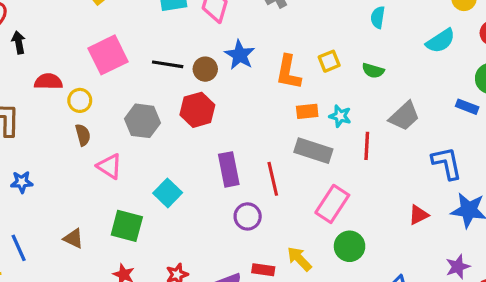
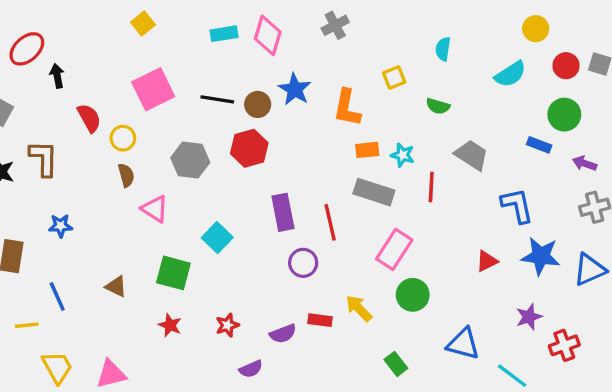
yellow square: (329, 61) -> (394, 78), moved
red semicircle: (48, 82) -> (89, 118), turned 60
gray trapezoid: (404, 116) -> (472, 155), turned -104

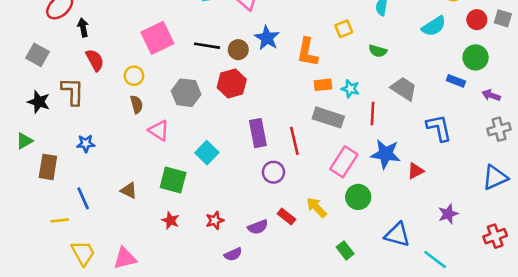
red semicircle: (89, 118) -> (95, 60), moved
blue star: (541, 256) -> (386, 154), moved
red rectangle: (320, 320) -> (286, 217), turned 30
red cross: (564, 345) -> (495, 236), moved

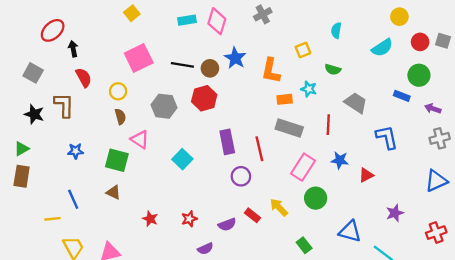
cyan star: (350, 89) -> (309, 89), moved
blue star: (386, 154) -> (340, 160), size x0.7
brown rectangle: (48, 167) -> (22, 176), moved
green square: (173, 180) -> (117, 160), moved

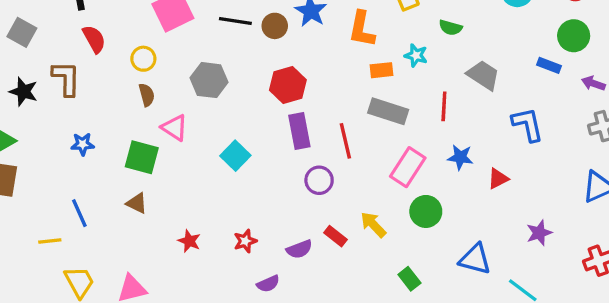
red hexagon: (204, 98) -> (288, 85), moved

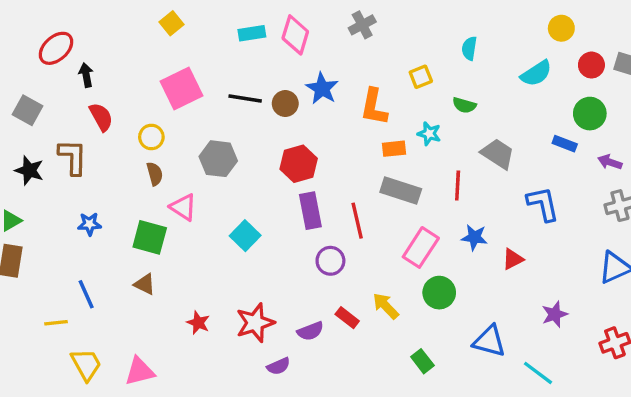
red star: (245, 241) -> (255, 323), size x1.6

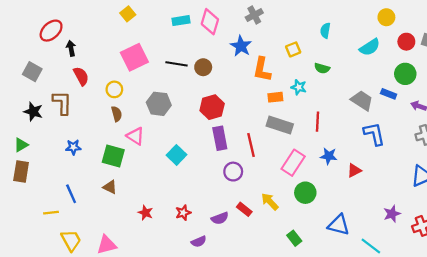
blue star: (322, 88) -> (241, 46), moved
gray trapezoid: (498, 154) -> (362, 101), moved
purple star: (555, 314) -> (392, 214), moved
red star: (255, 323) -> (183, 213), size x0.6

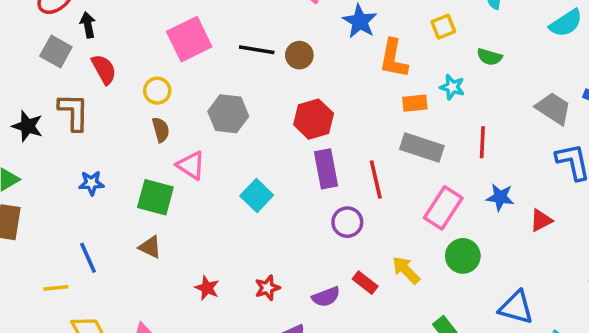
gray square: (32, 72) -> (56, 52), moved

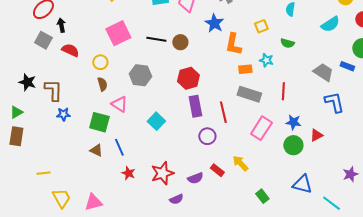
red semicircle: (104, 69) -> (70, 50), turned -36
brown L-shape: (74, 112) -> (53, 90), moved
green circle: (463, 256) -> (293, 145), moved
blue line: (88, 258) -> (119, 147), moved
red star: (267, 288) -> (162, 173), size x1.6

